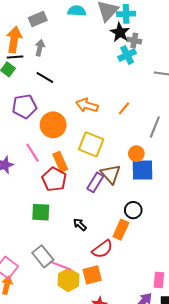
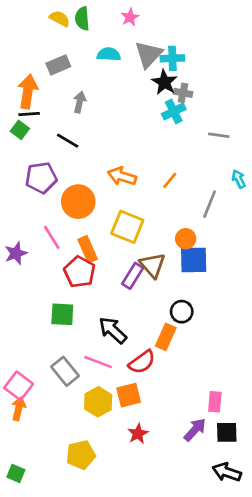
gray arrow: (40, 48) -> (80, 102), moved
black arrow: (80, 224) -> (113, 330), size x1.6
pink line: (60, 266) -> (98, 362), moved

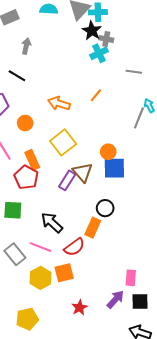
orange line: (170, 180) -> (96, 95), moved
orange circle: (78, 202) -> (25, 123), size x0.6
gray line: (210, 204) -> (139, 118), moved
yellow square: (127, 227) -> (63, 142), turned 30
red star: (138, 434) -> (79, 308), moved

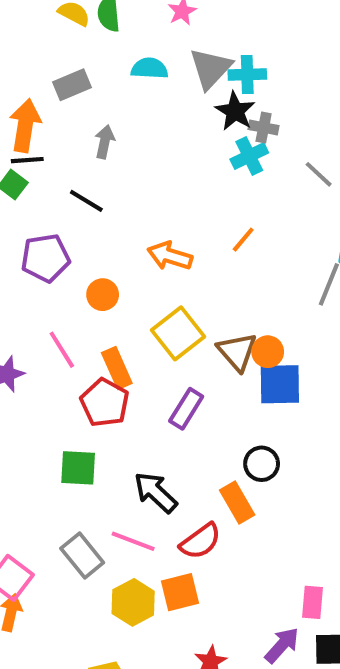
gray line: (134, 72) -> (319, 174), moved, turned 35
brown triangle: (83, 172) -> (237, 352), moved
orange rectangle: (93, 228) -> (237, 503), turned -54

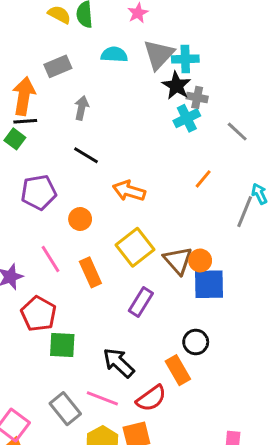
black line: (86, 201) -> (86, 155), moved
orange line: (243, 240) -> (203, 179), moved
red pentagon: (105, 403) -> (39, 314), moved

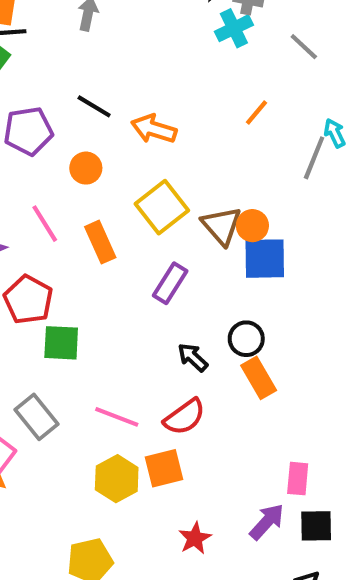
black line: (86, 155) -> (94, 106), moved
black arrow: (119, 363) -> (193, 357), moved, size x0.7
orange rectangle: (178, 370) -> (259, 378), moved
gray rectangle: (65, 409) -> (36, 417), moved

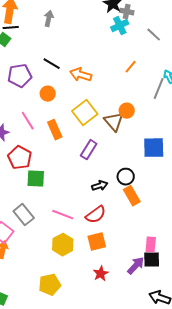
orange circle: (252, 226) -> (127, 111), moved
blue square: (265, 259) -> (154, 148), moved
black arrow: (193, 357) -> (100, 186), turned 119
orange square: (164, 468) -> (97, 242), moved
black square: (316, 526) -> (152, 260), moved

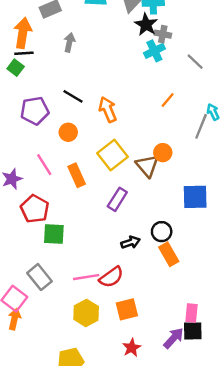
orange arrow: (81, 75) -> (108, 110), turned 50
pink line: (63, 215) -> (86, 277), turned -30
red semicircle: (96, 215) -> (111, 277), moved

